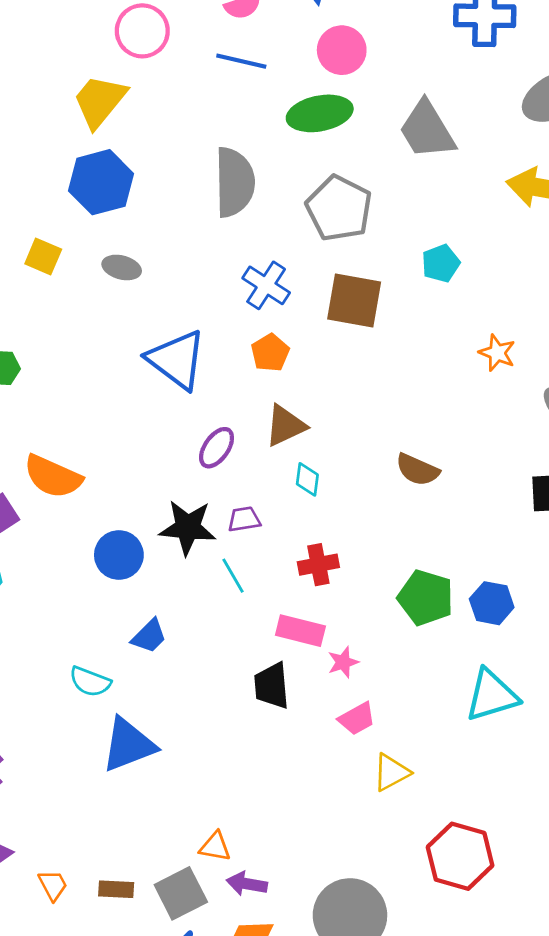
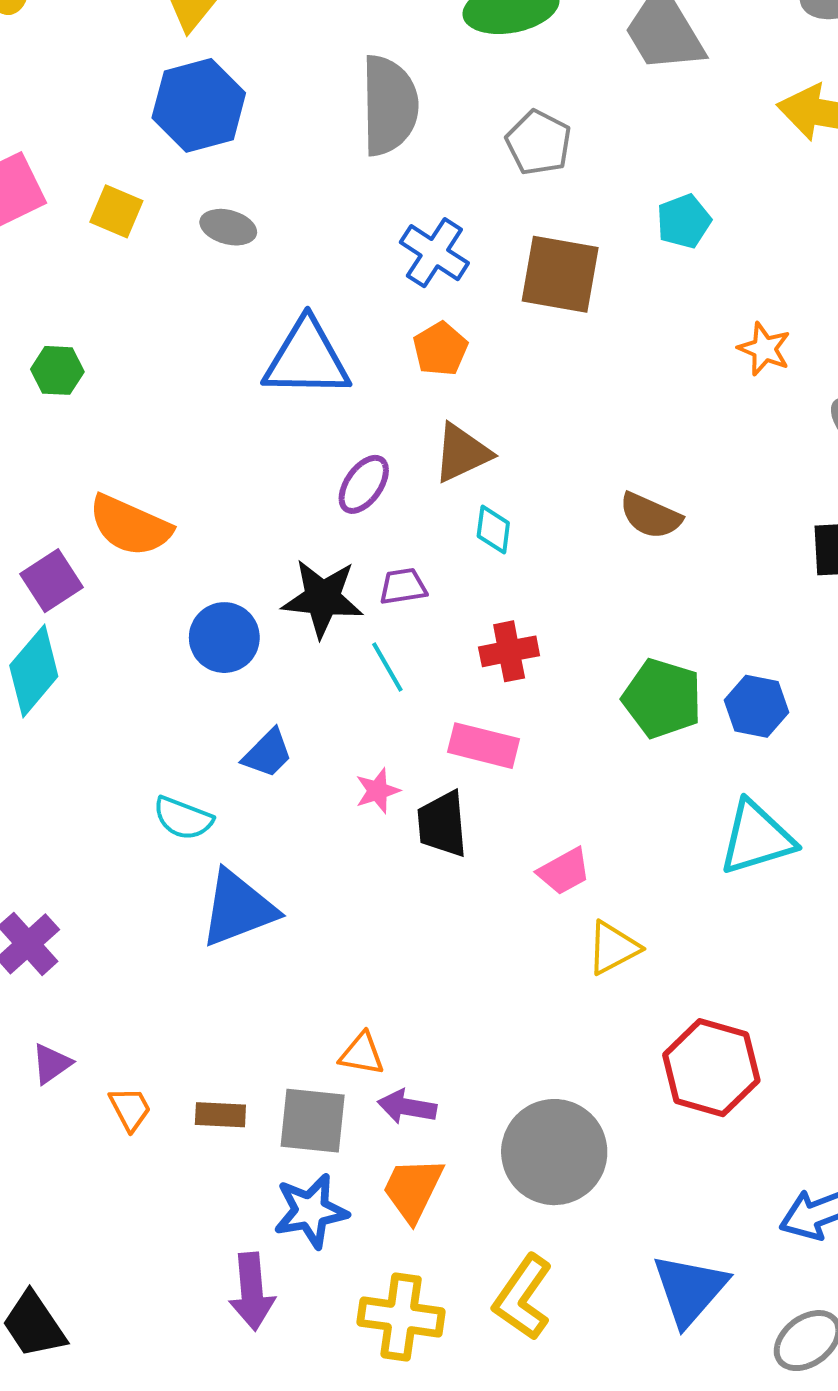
gray pentagon: (339, 208) -> (539, 143), size x0.7
blue triangle: (177, 360) -> (307, 359), turned -36
pink star: (343, 662) -> (377, 791), moved
gray square: (181, 893) -> (313, 1121), turned 33

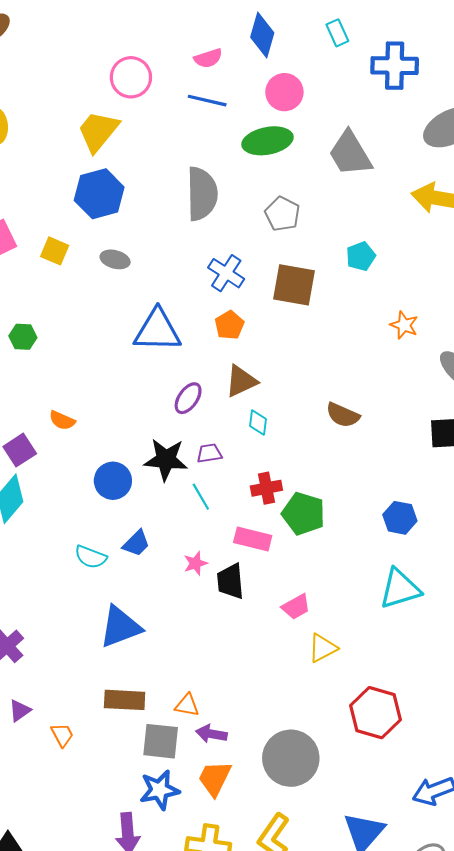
orange semicircle: (130, 526) -> (62, 420), size x0.6
green pentagon: (662, 698) -> (304, 514), moved
cyan semicircle: (183, 818) -> (91, 557), moved
brown rectangle: (220, 1115) -> (125, 700), moved, size x1.5

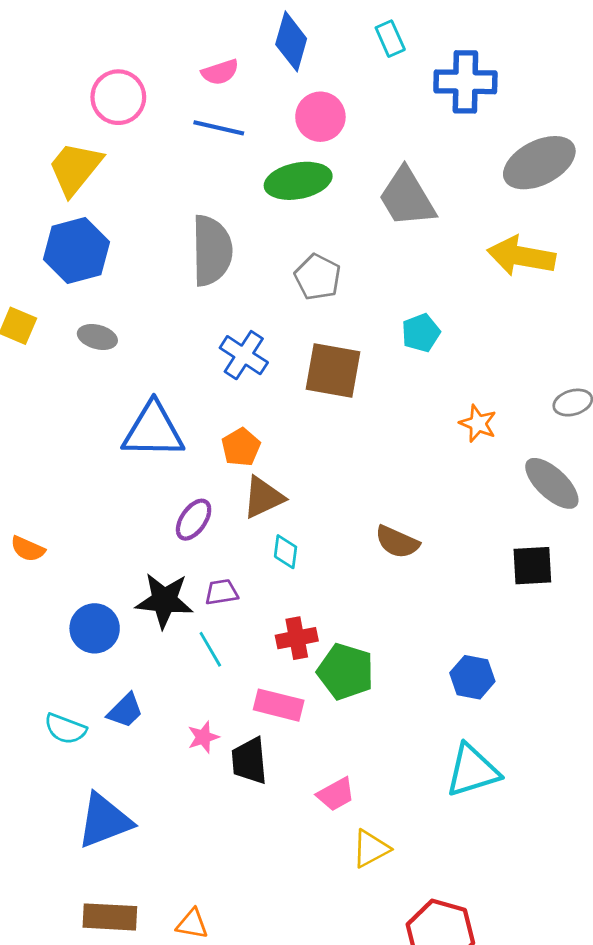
orange pentagon: (229, 325) -> (241, 447), moved

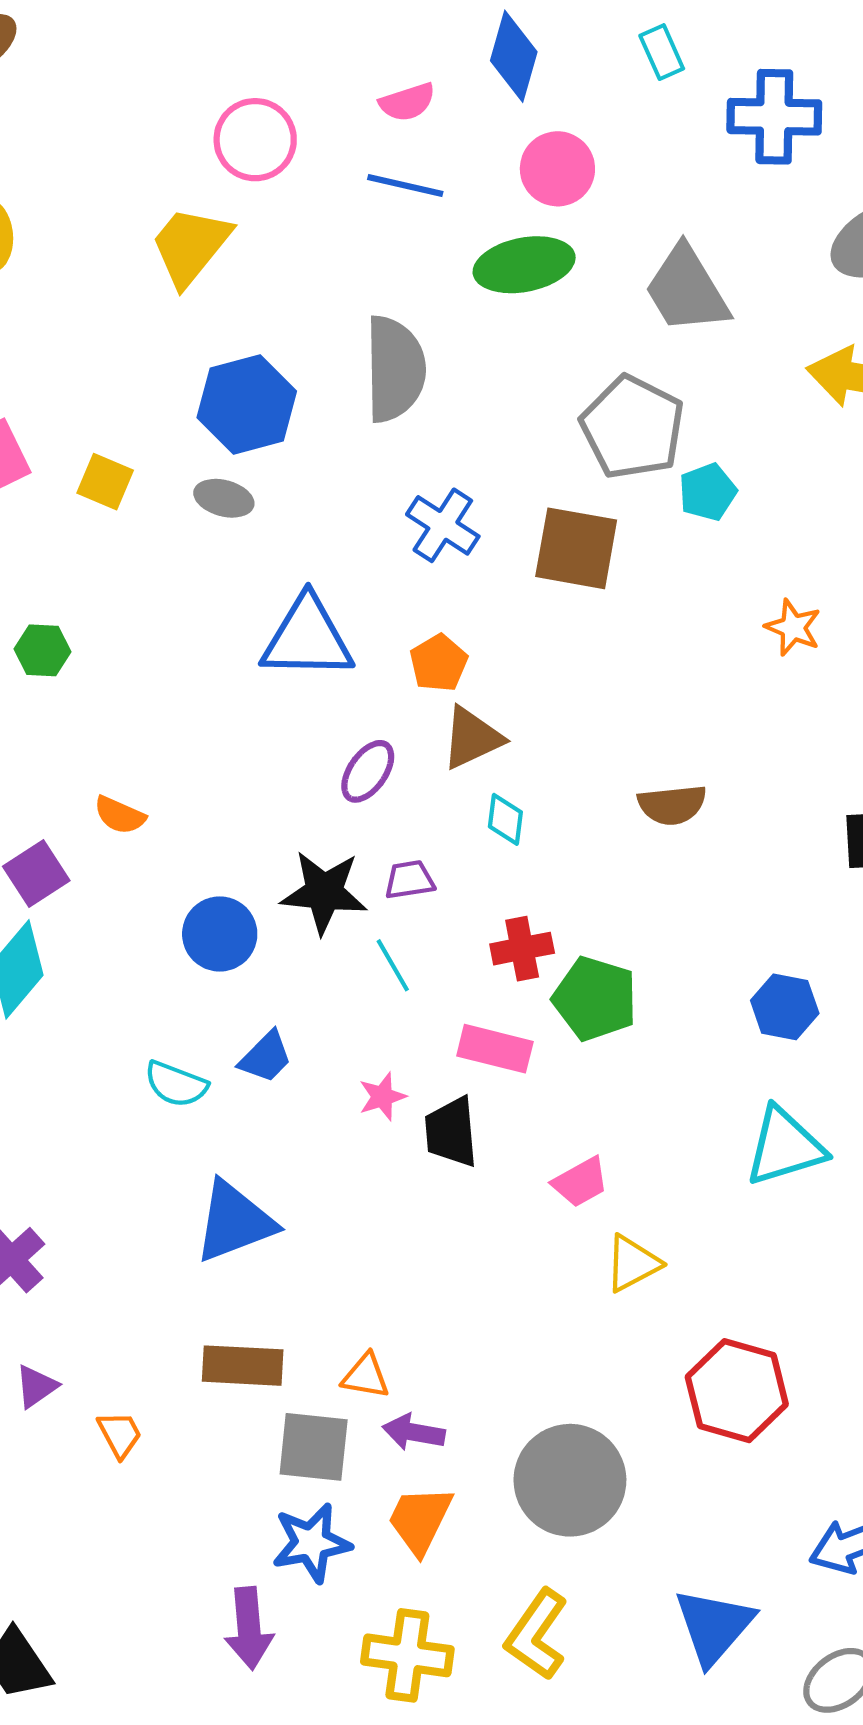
blue hexagon: (76, 251) -> (247, 404), moved
gray pentagon: (318, 277) -> (633, 427), moved, size x1.5
brown semicircle: (397, 542) -> (672, 805), turned -30

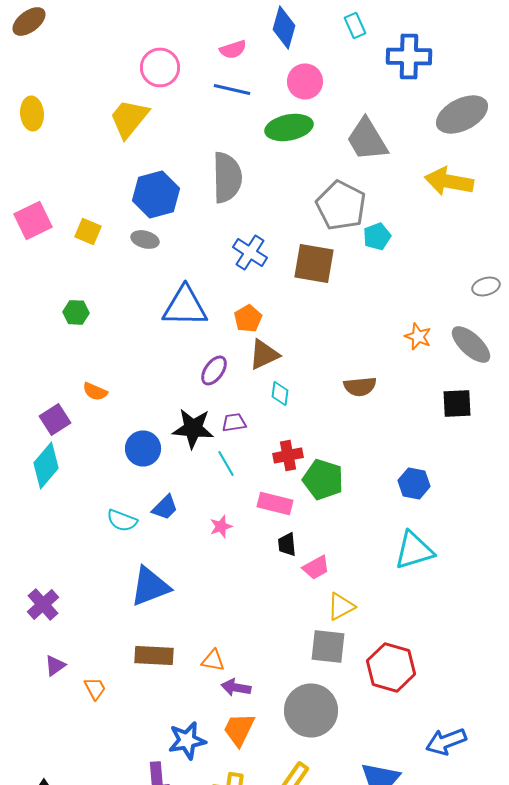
orange star: (793, 628) -> (418, 336), moved
green hexagon: (42, 650) -> (76, 312), moved
black trapezoid: (451, 1132) -> (287, 544), moved, size x0.7
gray square: (314, 1447) -> (328, 646), moved

